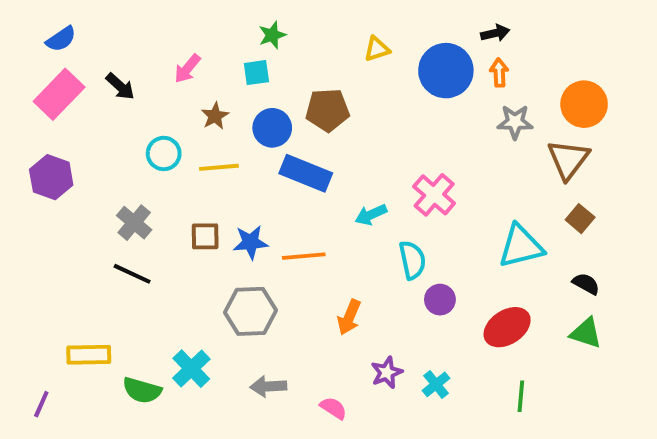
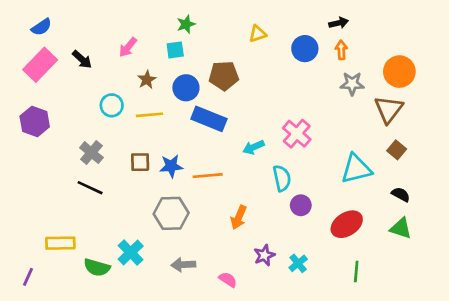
blue circle: (446, 71) -> (305, 49), size x0.7

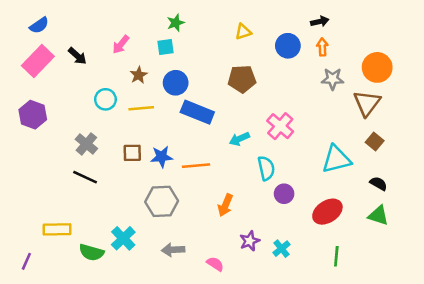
brown pentagon: (224, 76) -> (242, 79), moved

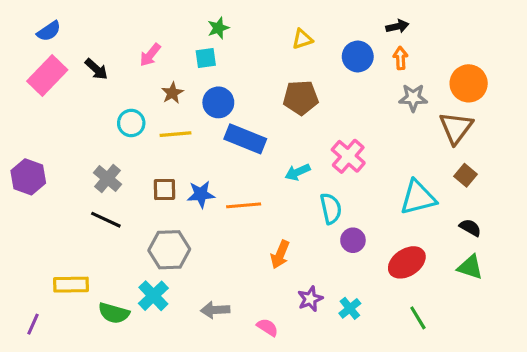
purple hexagon: (33, 115) -> (28, 177), moved
gray hexagon: (162, 201) -> (169, 250), moved
green line: (336, 256) -> (418, 318), turned -36

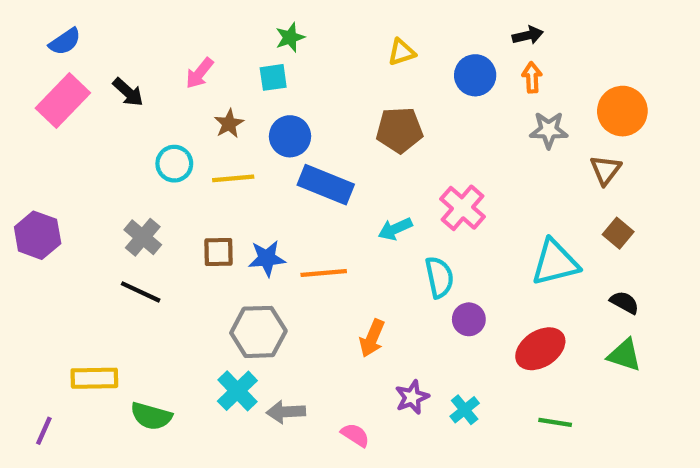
brown triangle: (456, 128) -> (606, 170), size x0.7
gray hexagon: (169, 250) -> (258, 332), moved
cyan cross: (153, 296) -> (237, 391), moved
green line: (418, 318) -> (555, 422), turned -50

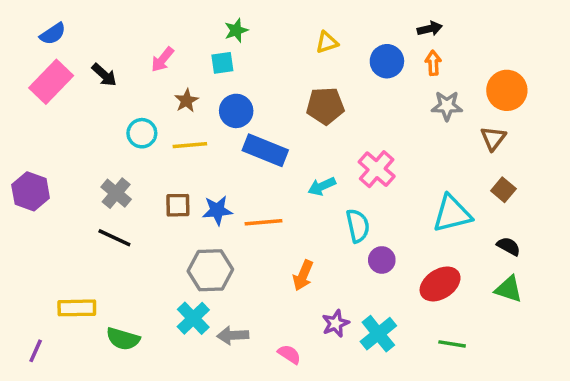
cyan cross: (465, 410) -> (378, 334), size x1.5

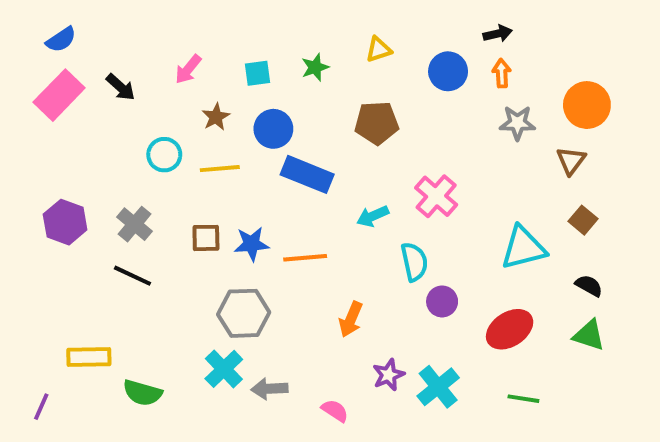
green star: (236, 30) -> (315, 67), moved
purple hexagon: (31, 191) -> (65, 222), moved

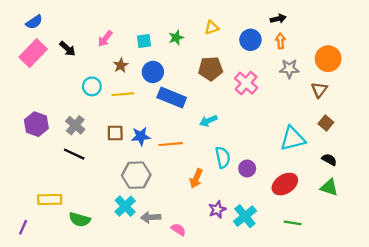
pink cross: (436, 196) -> (246, 83), moved
cyan semicircle: (414, 262) -> (223, 157), moved
pink semicircle: (335, 411) -> (178, 229), moved

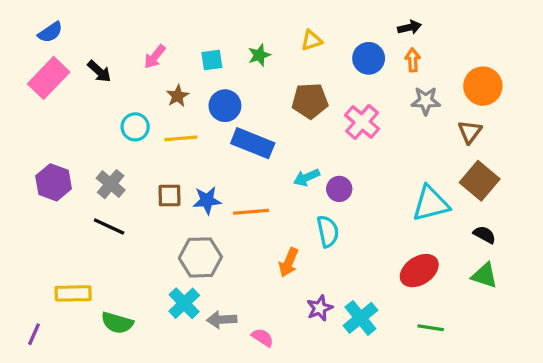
brown square: (326, 123) -> (480, 181), size x1.6
purple circle: (247, 168) -> (339, 189), moved

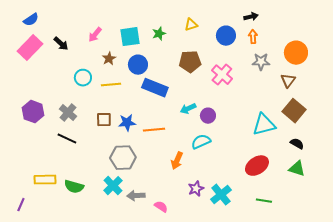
cyan square: (212, 60) -> (130, 37), size x1.5
cyan semicircle: (328, 231) -> (201, 142), turned -102
green semicircle: (117, 323) -> (74, 187), moved

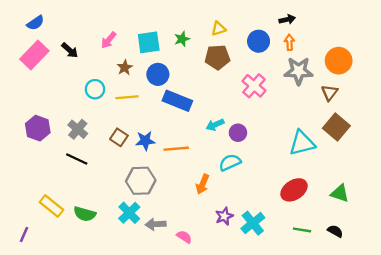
brown pentagon: (190, 62) -> (217, 57), moved
gray star: (261, 62) -> (299, 71), size x1.4
brown square: (104, 120) -> (119, 137), turned 35
black semicircle: (297, 144) -> (335, 231), moved
yellow rectangle: (45, 180) -> (51, 206), turned 40

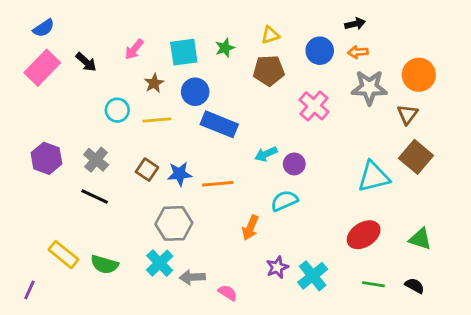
orange arrow: (289, 42) -> (358, 52), turned -91

